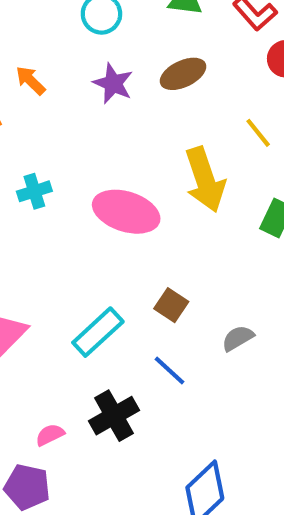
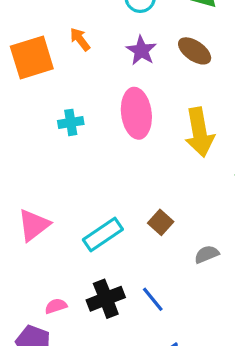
brown ellipse: (183, 74) -> (195, 51), turned 52
pink ellipse: (126, 212) -> (136, 113), moved, turned 57
blue line: (170, 371) -> (153, 299), moved

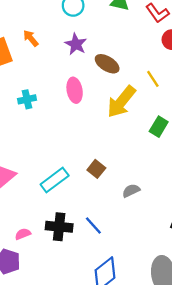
brown ellipse: (195, 51) -> (107, 64), moved
pink ellipse: (136, 113) -> (75, 90), size x0.7
yellow arrow: (199, 132) -> (121, 102), turned 52
black cross: (106, 299) -> (59, 227), turned 30

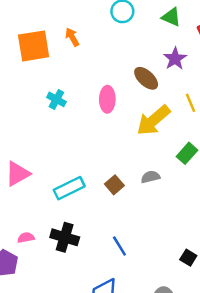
purple star: (76, 44) -> (175, 59), moved
cyan cross: (27, 99) -> (56, 99), turned 30
gray semicircle: (131, 191) -> (150, 177), moved
blue line: (93, 225) -> (119, 246), moved

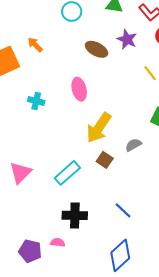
brown ellipse: (146, 78) -> (97, 49), moved
yellow arrow: (153, 120) -> (99, 128), moved
pink semicircle: (26, 238) -> (58, 243), moved, turned 32

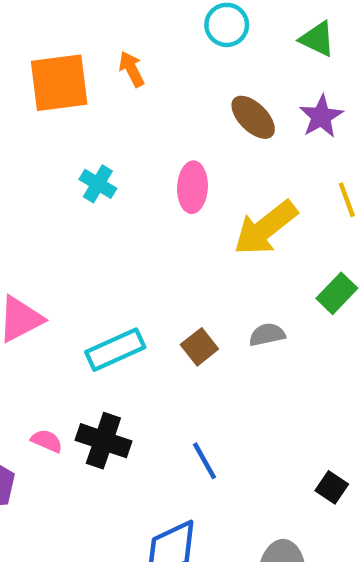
yellow arrow: (99, 128) -> (265, 228), moved
pink semicircle: (58, 243) -> (47, 441), moved

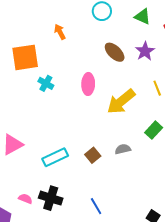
orange square: (59, 83) -> (25, 57), moved

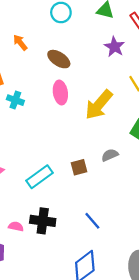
brown ellipse: (115, 52) -> (59, 59), moved
brown square: (93, 155) -> (79, 167), turned 35

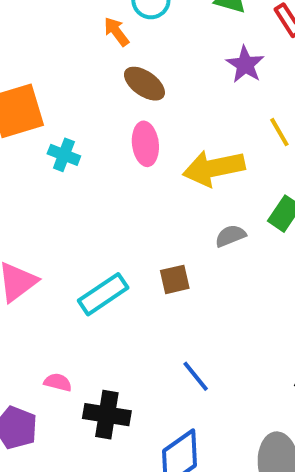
orange arrow: (20, 43) -> (116, 32), moved
yellow arrow: (99, 105) -> (214, 168), turned 36
gray semicircle: (110, 155) -> (230, 236), moved
black cross: (43, 221) -> (107, 415), moved

